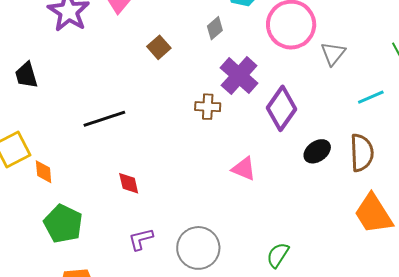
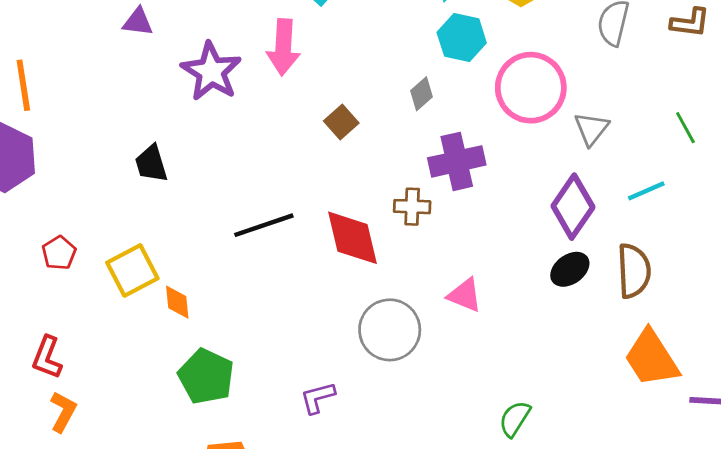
purple cross: (239, 76) -> (457, 161), turned 36
purple diamond: (281, 108) -> (573, 207), moved
red diamond: (129, 183) -> (353, 238), moved, size x1.8
gray circle: (198, 248) -> (390, 330), moved

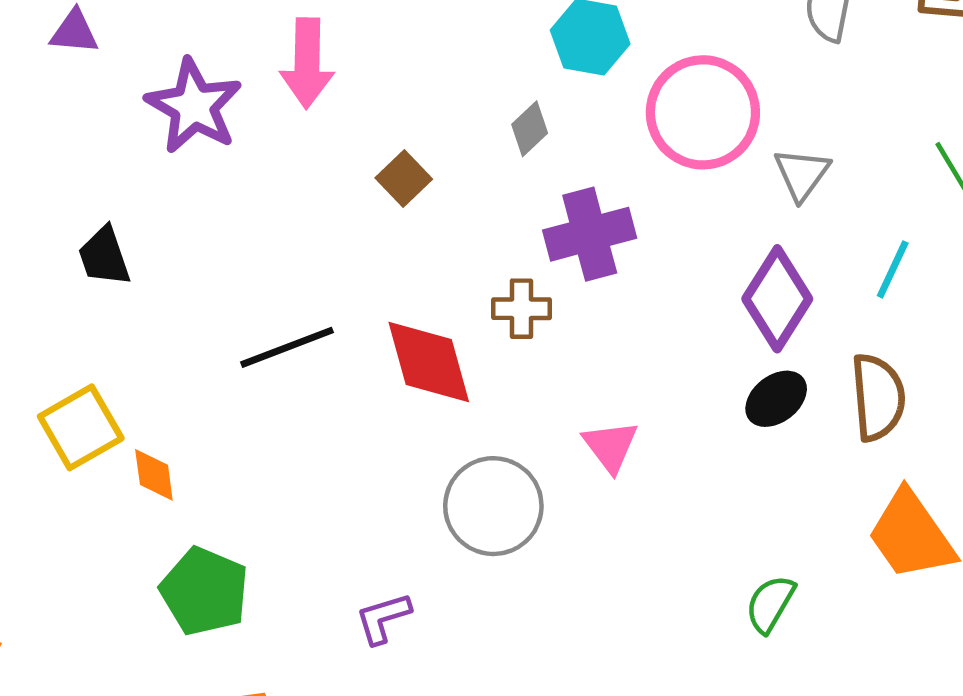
cyan line: (646, 191) -> (893, 269), turned -39
pink triangle: (465, 295) -> (610, 446), turned 33
green semicircle: (515, 419) -> (770, 604), moved

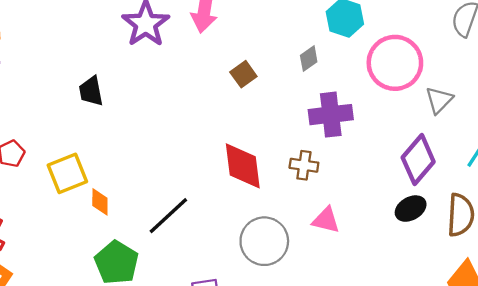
brown cross: (522, 309) -> (304, 165), moved
black line: (287, 347) -> (168, 216), moved, turned -30
pink triangle: (610, 446) -> (326, 220), turned -48

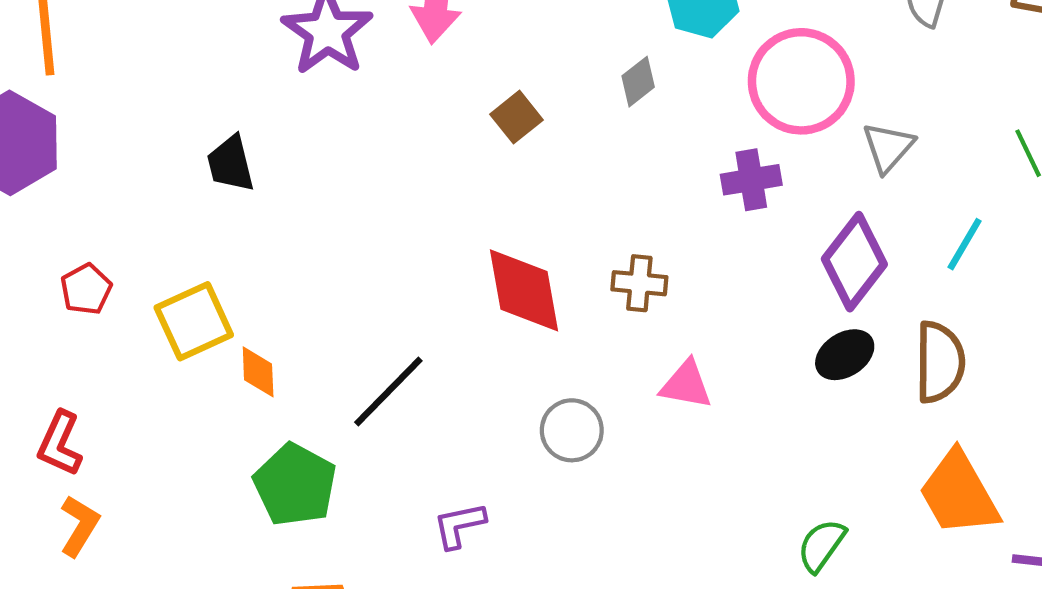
purple cross: (331, 115) -> (751, 180), moved, size x0.7
gray circle: (264, 241) -> (572, 430), size x0.7

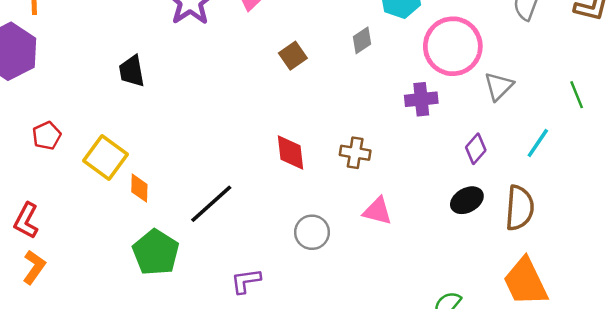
purple diamond: (854, 262) -> (476, 149), size x0.6
red diamond: (524, 290) -> (291, 152), size x0.7
yellow square: (194, 321) -> (105, 157), turned -33

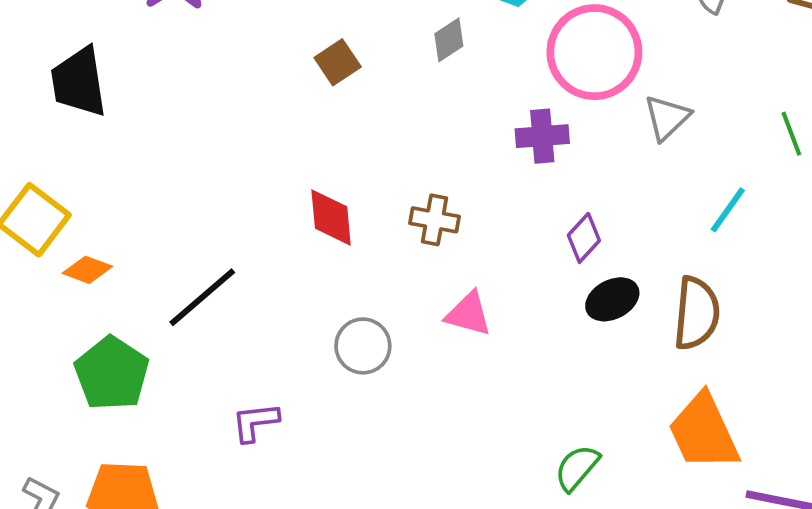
black trapezoid: (132, 71) -> (79, 82), size x1.4
purple diamond: (476, 149) -> (584, 238), moved
orange diamond: (139, 188) -> (87, 270), turned -72

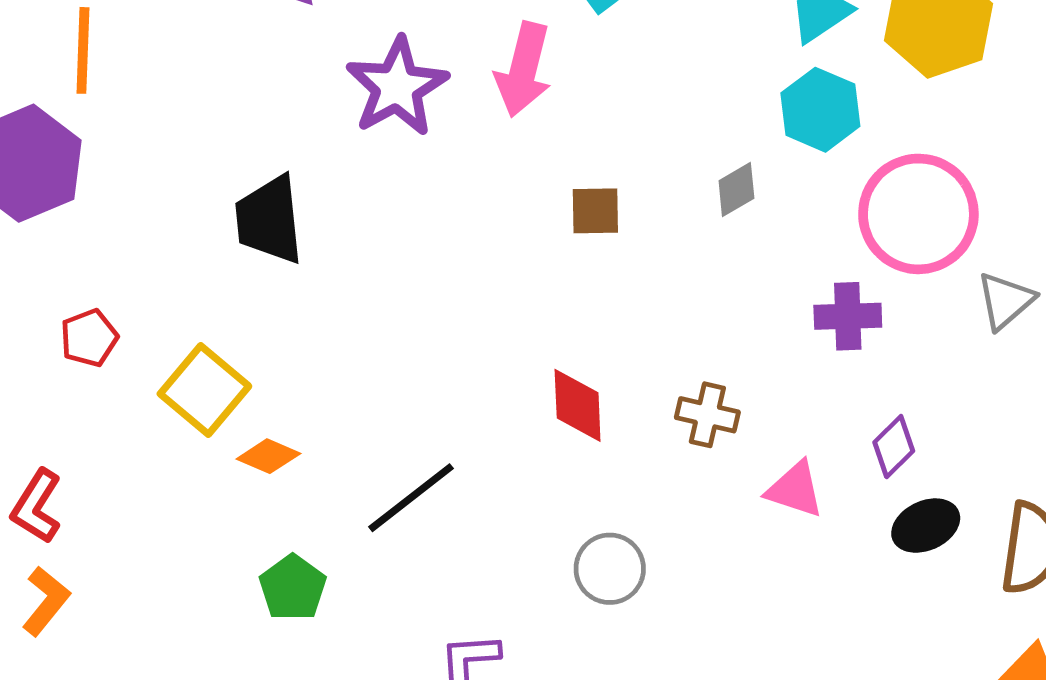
brown square: (338, 62) -> (595, 211), turned 30
pink triangle: (469, 314) -> (795, 490), moved
green pentagon: (112, 373) -> (293, 588), size x0.7

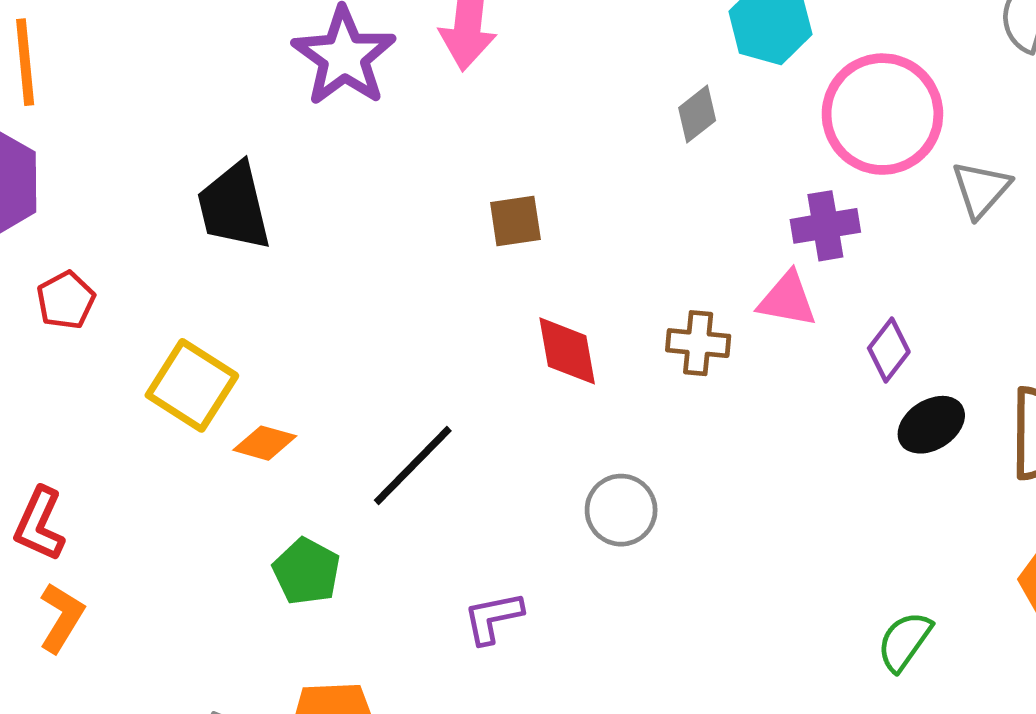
brown square: (595, 211) -> (515, 221), moved
red pentagon: (89, 338) -> (66, 300), moved
pink triangle: (795, 490) -> (787, 300), moved

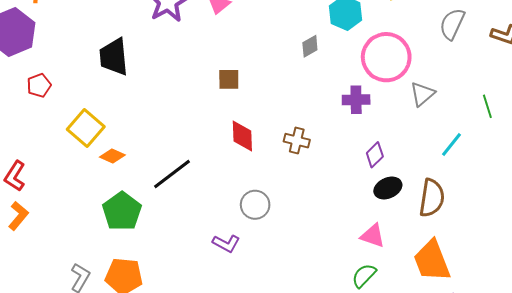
pink triangle: (787, 300) -> (373, 236), moved
green pentagon: (307, 571) -> (122, 211), size x1.4
purple L-shape: (493, 618) -> (226, 243), moved, turned -148

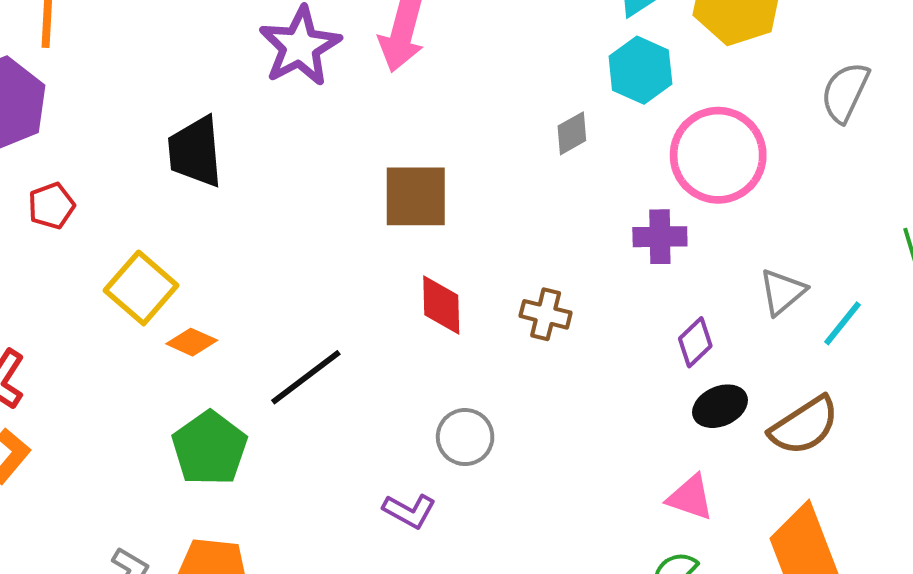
brown square: (229, 79) -> (416, 196), size x1.6
gray triangle: (422, 94) -> (782, 292), moved
brown semicircle: (432, 198) -> (804, 426), turned 48

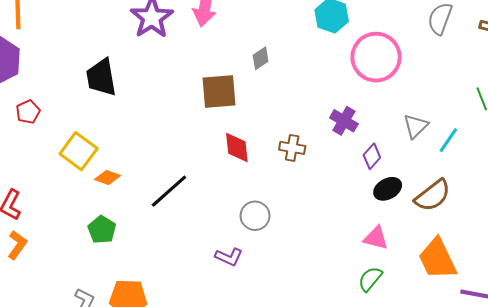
gray diamond: (572, 133) -> (261, 58), moved
purple cross: (660, 237) -> (344, 121), moved, turned 36
green pentagon: (210, 448) -> (102, 230), moved, size x0.7

